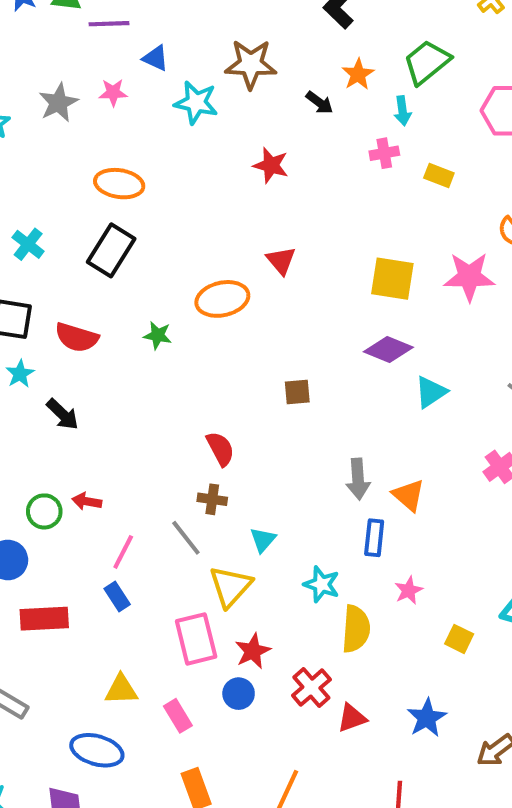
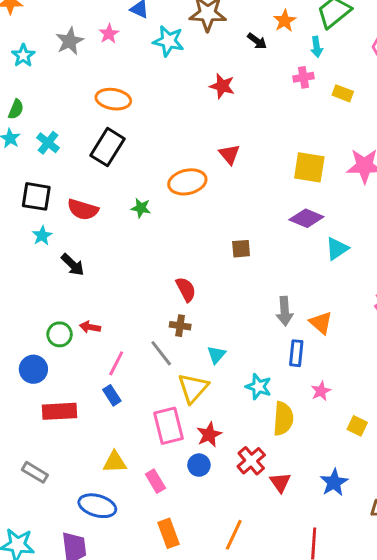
pink star: (113, 93) -> (109, 34), turned -30
red triangle: (352, 718) -> (280, 482), turned -45

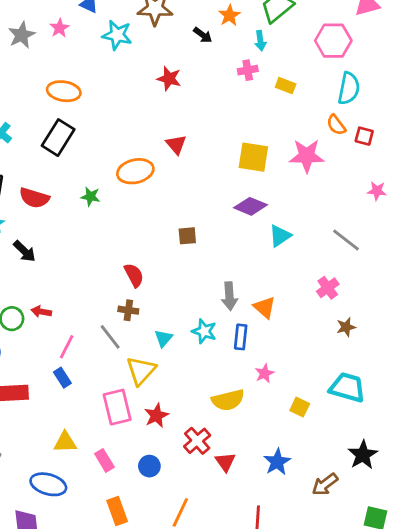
cyan star: (258, 387) -> (204, 331), moved
yellow semicircle: (283, 419) -> (228, 400), turned 72
blue circle: (199, 465) -> (149, 466), moved

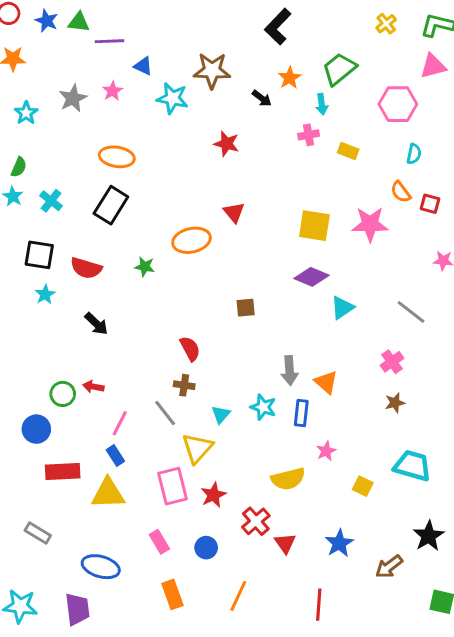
cyan semicircle: (349, 88) -> (414, 154), size x0.6
black arrow: (24, 251) -> (96, 324), moved
brown star: (346, 327) -> (395, 403), moved
yellow triangle: (65, 442) -> (108, 493), moved, size x1.4

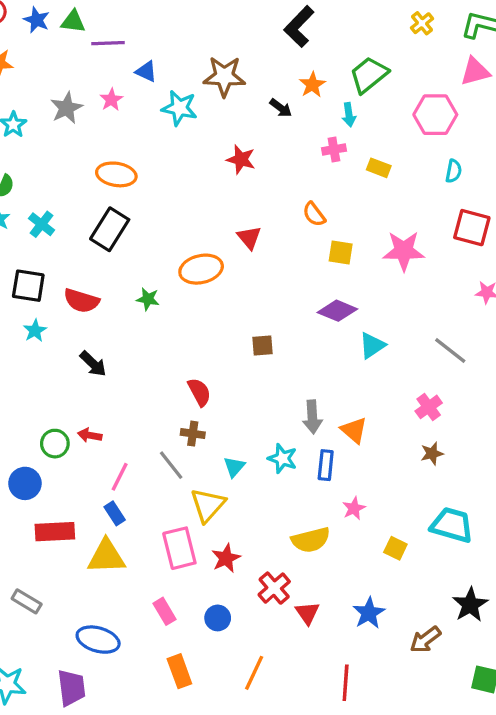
orange semicircle: (401, 192) -> (314, 214), moved
red square: (430, 204) -> (472, 228), size x1.6
yellow square: (314, 226) -> (341, 252), size x0.7

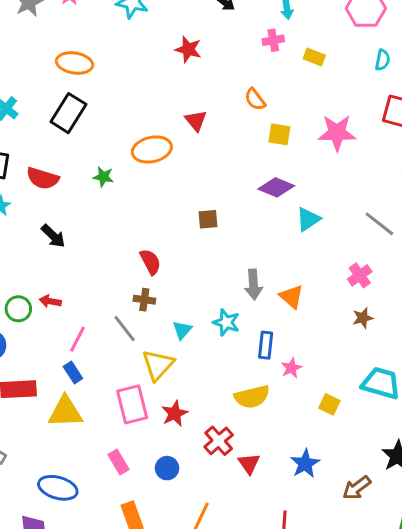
blue rectangle: (326, 465) -> (266, 345), moved

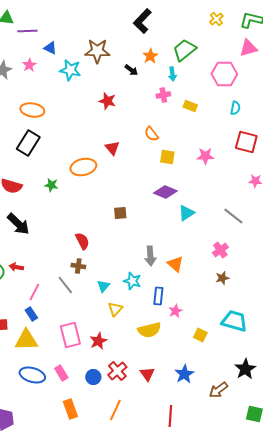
pink star: (337, 133) -> (205, 156), size x0.7
black arrow: (53, 236) -> (18, 224), size x1.4
yellow triangle: (158, 365) -> (115, 309), moved, size x0.7
red cross: (219, 441) -> (117, 371), moved
blue ellipse: (58, 488) -> (32, 375), moved

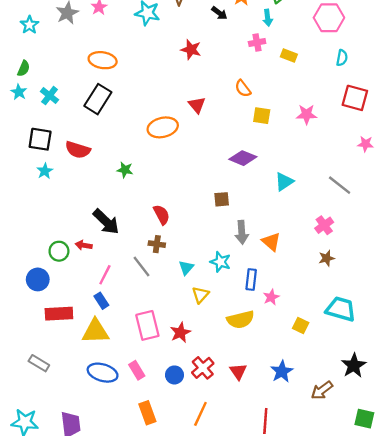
green star: (51, 185) -> (125, 170), moved
purple diamond: (165, 192) -> (243, 158), moved
brown square: (120, 213) -> (222, 199), moved
black arrow: (18, 224) -> (106, 222), moved

